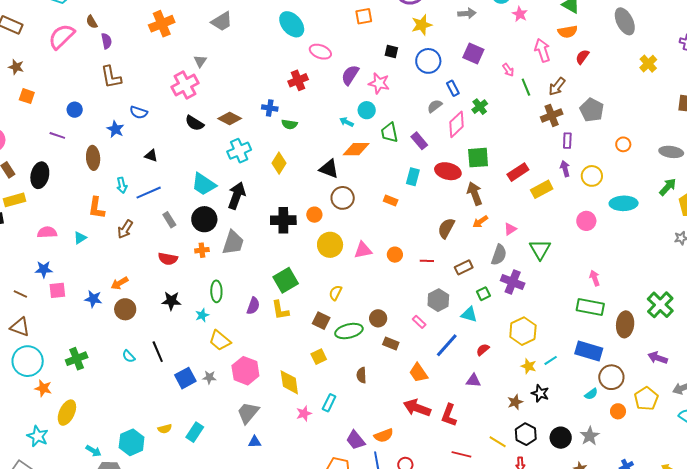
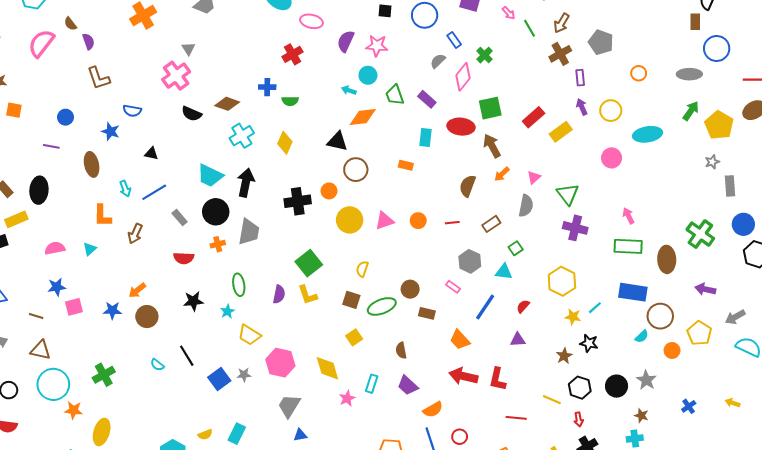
purple cross: (513, 282) -> (575, 228), moved
purple trapezoid: (356, 440) -> (408, 385), moved

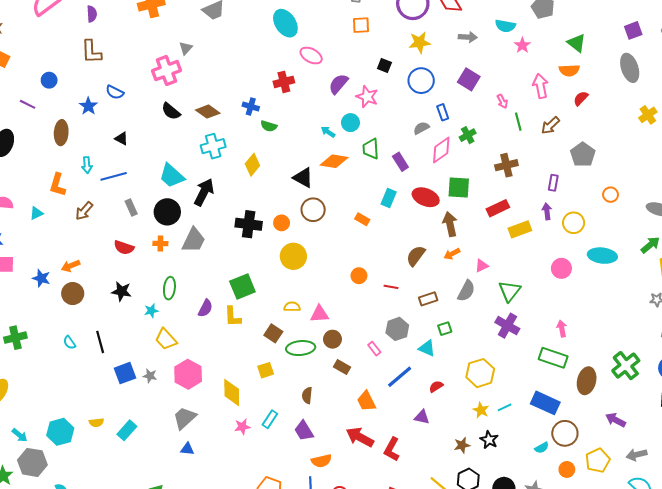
brown cross: (560, 54) -> (506, 165), moved
pink triangle: (384, 221) -> (319, 314), moved
yellow semicircle: (362, 269) -> (292, 307), turned 56

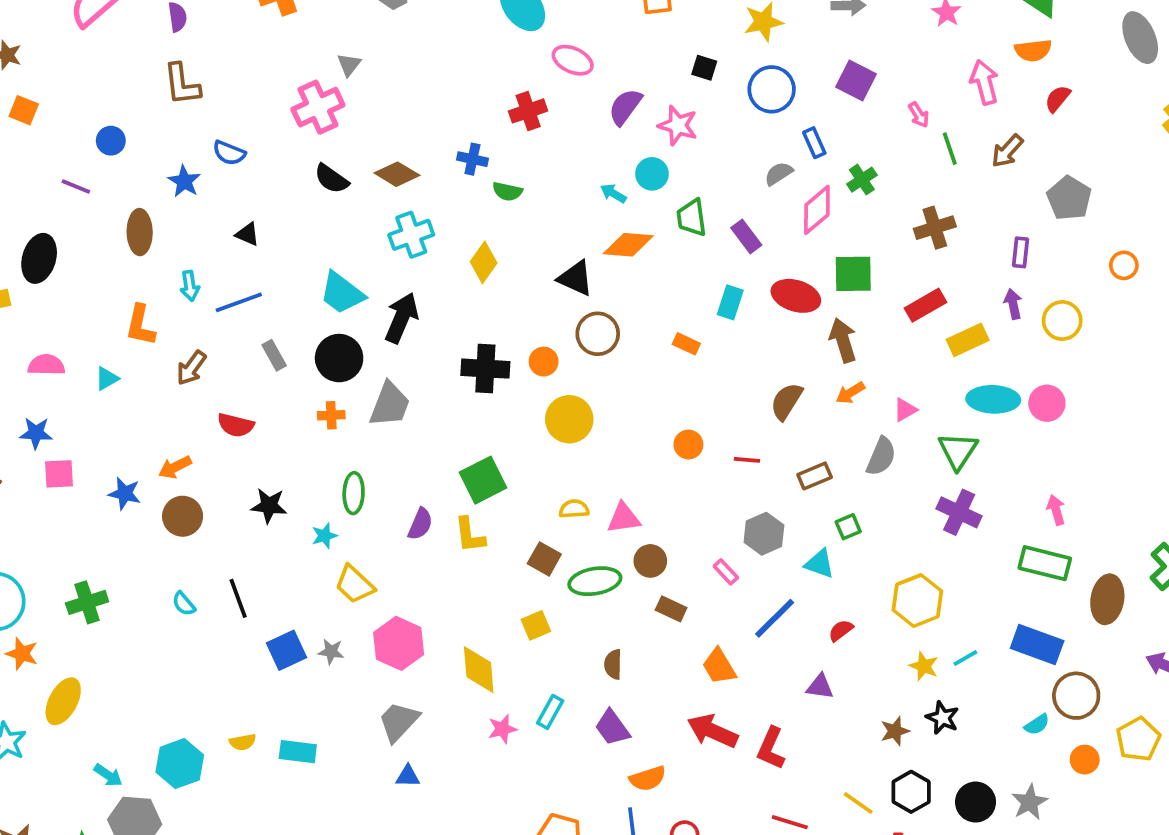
red semicircle: (124, 248) -> (236, 425), moved
cyan ellipse: (602, 256) -> (993, 399), moved
cyan rectangle: (127, 430) -> (298, 752), turned 60

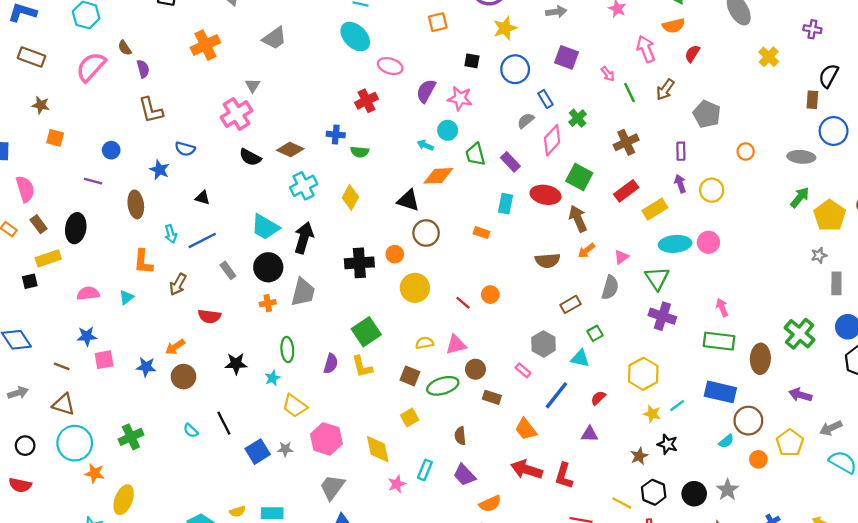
green square: (853, 274) -> (579, 177), turned 36
brown semicircle: (786, 401) -> (548, 261), turned -120
red line: (747, 460) -> (463, 303), moved, turned 42

